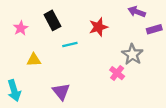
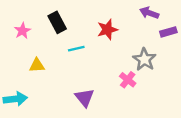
cyan arrow: (14, 91) -> (15, 99), turned -80
purple triangle: (61, 92) -> (85, 98), moved

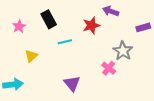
purple arrow: (149, 13) -> (111, 11), moved
yellow triangle: (37, 65) -> (31, 56), turned -40

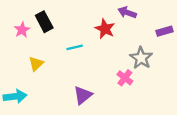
black rectangle: (49, 19) -> (44, 22), moved
red star: (91, 25) -> (105, 29), turned -30
purple triangle: (72, 83) -> (83, 95), turned 30

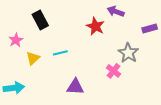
pink star: (22, 30) -> (16, 40), moved
cyan line: (75, 47) -> (60, 53), moved
purple triangle: (83, 95) -> (75, 87), turned 42

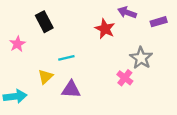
purple rectangle: (150, 28) -> (159, 22), moved
yellow triangle: (33, 58) -> (45, 77), moved
purple triangle: (75, 87) -> (71, 89), moved

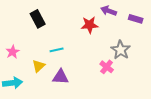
purple rectangle: (159, 22) -> (136, 19), turned 32
red star: (105, 29) -> (90, 25), turned -30
pink star: (17, 44) -> (13, 52), moved

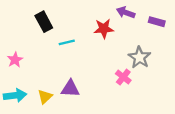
cyan line: (57, 50) -> (67, 42), moved
yellow triangle: (39, 66) -> (45, 97), moved

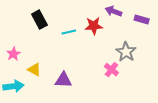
cyan line: (67, 42) -> (69, 32), moved
yellow triangle: (45, 97) -> (34, 70), moved, turned -48

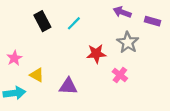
red star: (94, 26) -> (96, 54), moved
cyan line: (69, 32) -> (74, 23), moved, turned -32
gray star: (126, 52) -> (128, 42), moved

